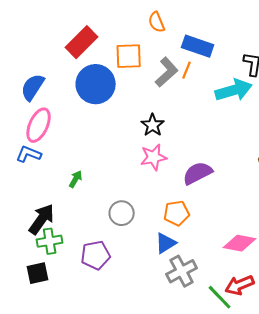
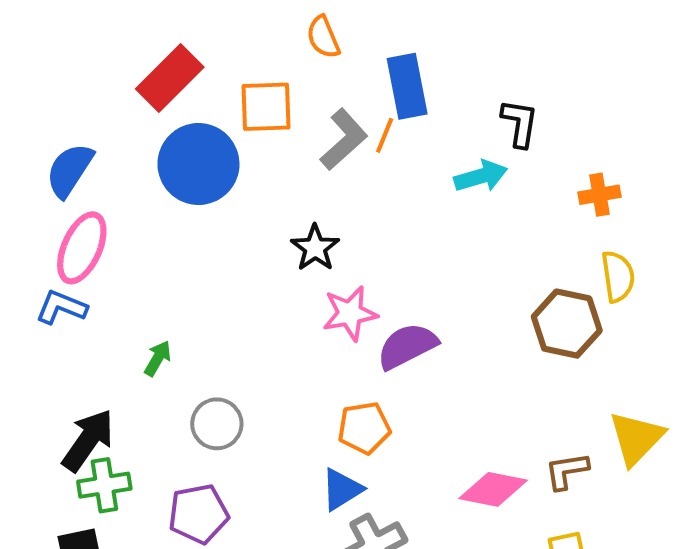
blue rectangle: (198, 46) -> (407, 86), turned 60
cyan arrow: (234, 90) -> (481, 176), size x0.7
pink star: (154, 157) -> (350, 313), moved
gray circle: (122, 213) -> (217, 424), moved

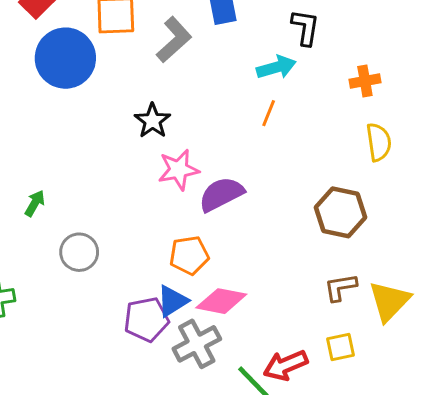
orange line: (385, 135) -> (269, 113), moved
brown hexagon: (567, 324) -> (341, 212), moved
yellow triangle: (636, 438) -> (389, 301), moved
pink diamond: (493, 489) -> (221, 301), moved
purple pentagon: (198, 514) -> (146, 319), moved

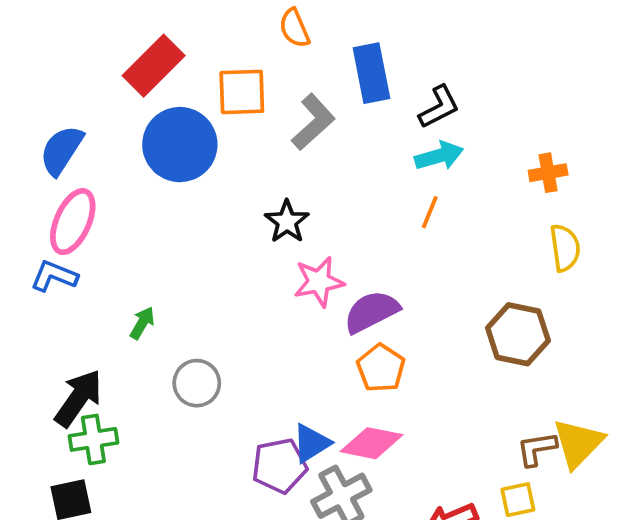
black L-shape: (305, 28) -> (439, 107), moved, turned 54
orange pentagon: (189, 255) -> (381, 368), moved, turned -30
brown L-shape: (341, 287) -> (537, 449), moved

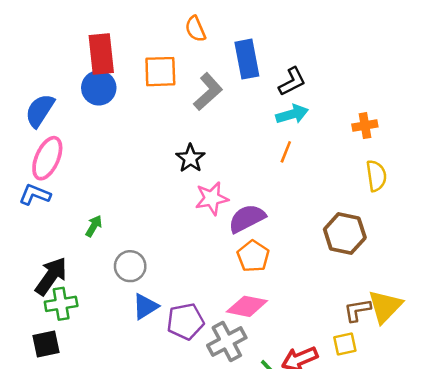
red rectangle: (154, 66) -> (101, 54), turned -51
blue circle: (180, 145) -> (99, 88), moved, size x0.7
blue triangle: (311, 443) -> (145, 306), moved

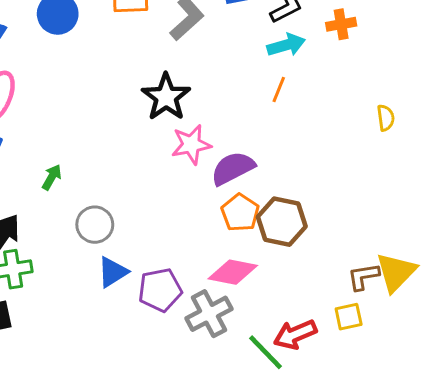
orange cross: (365, 126) -> (341, 24), moved
black star: (190, 158) -> (166, 97), size x1.4
yellow semicircle: (376, 176) -> (386, 118), size x0.7
brown hexagon: (345, 234) -> (282, 222), moved

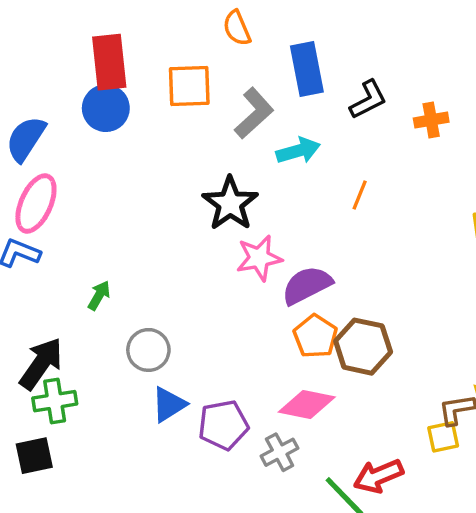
cyan arrow: (286, 45) -> (298, 151), moved
gray cross: (209, 314) -> (280, 452), size x0.7
yellow square: (349, 317) -> (443, 437), moved

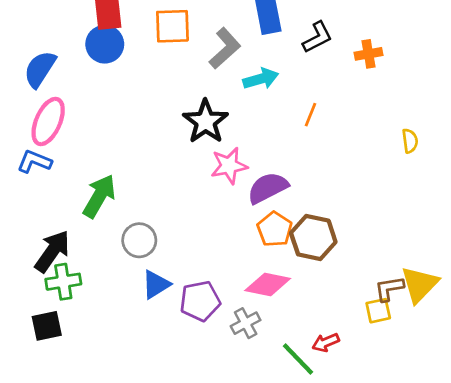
green arrow: (99, 295) -> (99, 196), size x1.8
red arrow: (378, 476) -> (326, 342), size x0.7

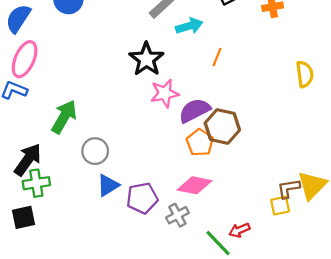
orange line: (311, 115) -> (217, 57), moved
yellow semicircle: (410, 141) -> (305, 74), size x1.4
brown hexagon: (313, 237) -> (222, 126), moved

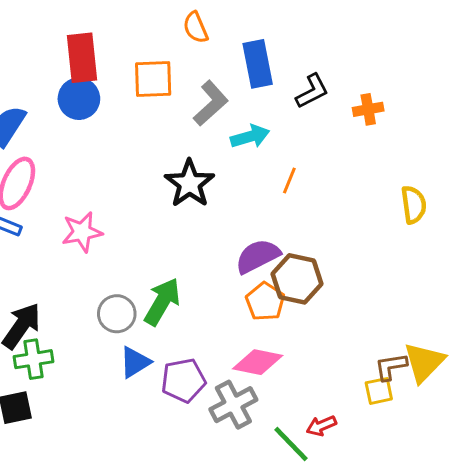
pink star: (165, 93) -> (82, 232), moved
green arrow: (64, 117) -> (162, 302), moved
gray cross: (177, 215) -> (233, 405), size x1.4

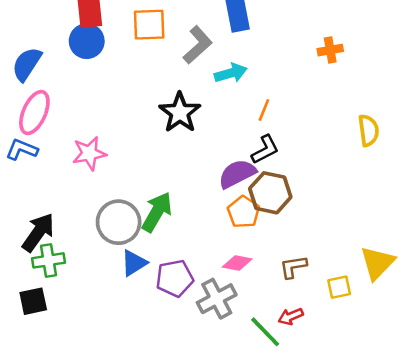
black L-shape: (312, 91) -> (265, 149), moved
gray circle: (117, 314) -> (119, 222), size x1.4
pink diamond: (258, 362) -> (237, 263), size x0.7
brown L-shape: (391, 367) -> (293, 267), moved

